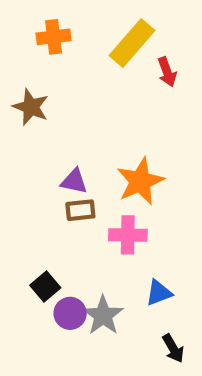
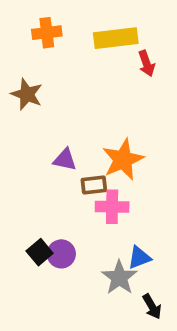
yellow rectangle: (132, 43) -> (116, 38), turned 42
brown rectangle: (80, 210) -> (94, 185), moved
purple circle: (70, 313) -> (61, 254), moved
gray star: (103, 315) -> (119, 277), moved

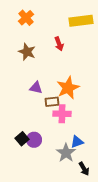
orange cross: (47, 33) -> (26, 18), turned -35
yellow rectangle: (116, 38) -> (81, 21), moved
red arrow: (147, 63) -> (59, 44), moved
brown star: (27, 94) -> (27, 52), moved

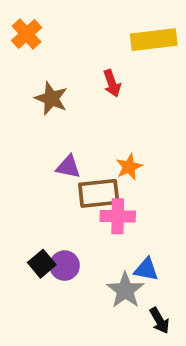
orange cross: (26, 18) -> (27, 34), moved
orange star: (68, 88) -> (129, 167), size x0.6
brown rectangle: (52, 102) -> (99, 193), size x1.5
blue triangle: (77, 142) -> (146, 269), turned 32

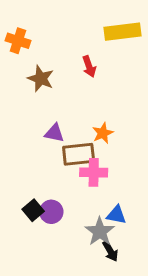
orange cross: (27, 34) -> (18, 41), moved, turned -30
black arrow: (159, 321) -> (110, 251), moved

